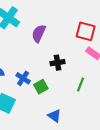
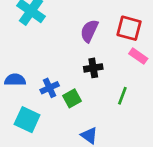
purple semicircle: (39, 33) -> (89, 31), moved
blue cross: (23, 78) -> (50, 88), turned 32

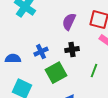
blue cross: (50, 88) -> (41, 52), moved
green square: (72, 98) -> (56, 73), size x1.5

